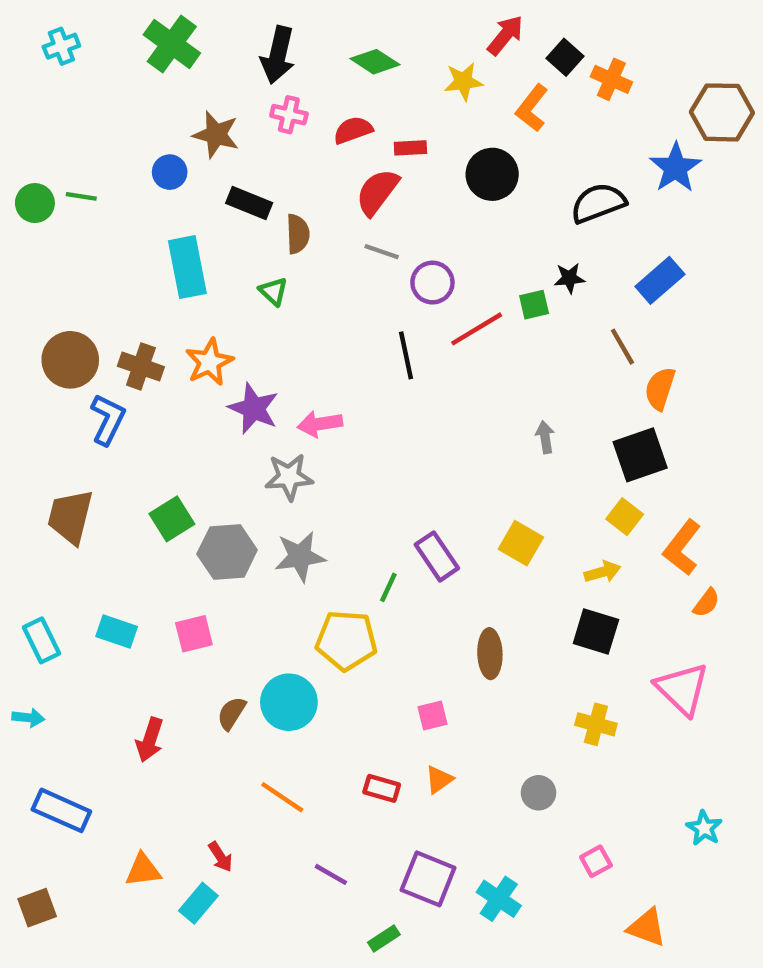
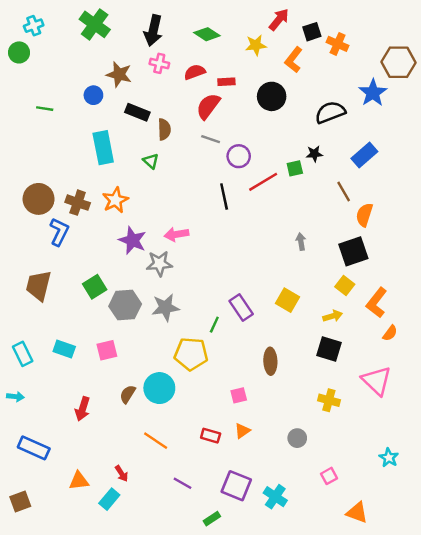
black square: (565, 57) -> (312, 32), turned 30
green circle: (35, 203) -> (19, 52), moved
purple star: (254, 408) -> (132, 240), moved

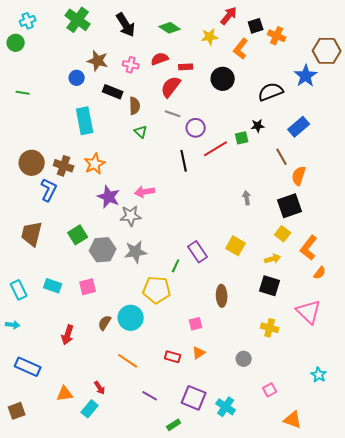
black arrow: (153, 31) -> (126, 25), turned -45
pink cross: (159, 63) -> (131, 65), moved
green line: (45, 109) -> (23, 93), moved
green triangle: (151, 161) -> (141, 132), moved

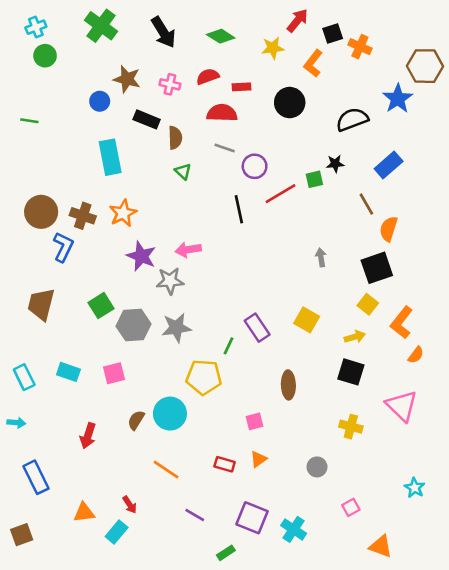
green circle: (16, 43) -> (45, 56), moved
red semicircle: (171, 87) -> (222, 113), turned 55
blue rectangle: (28, 367) -> (36, 477), turned 40

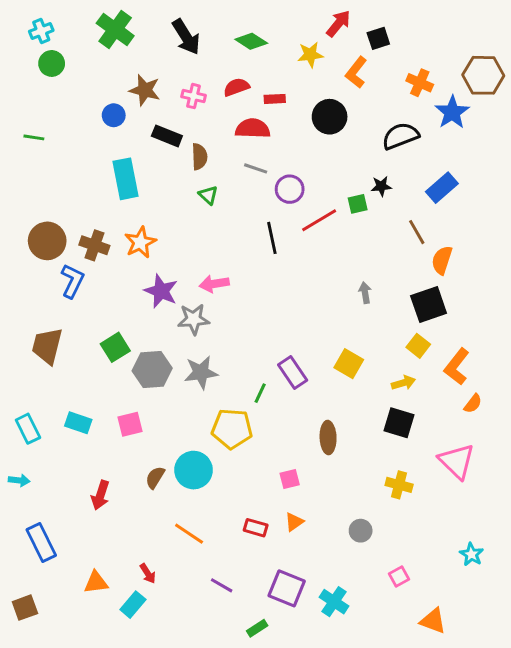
orange cross: (360, 47) -> (420, 83), moved

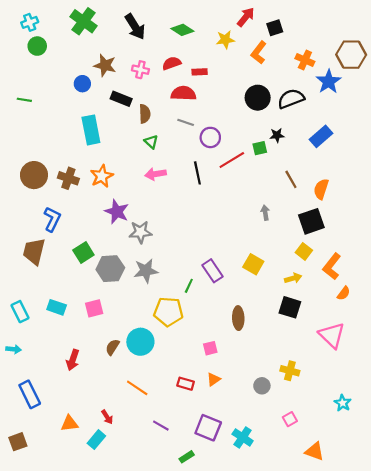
black circle: (330, 117) -> (258, 98), moved
brown line: (417, 232) -> (291, 179), moved
blue L-shape: (72, 281) -> (52, 219), moved
pink arrow: (214, 284) -> (155, 174), moved
yellow cross: (399, 485) -> (290, 371), moved

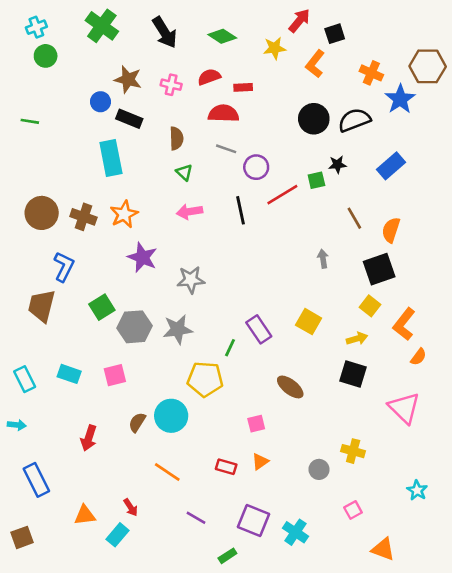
black rectangle: (121, 99) -> (129, 119), moved
gray star: (140, 232) -> (191, 280), moved
brown ellipse: (238, 318) -> (290, 387), turned -50

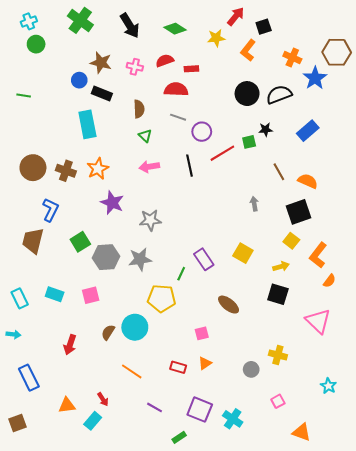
orange semicircle: (391, 230) -> (308, 181), turned 96

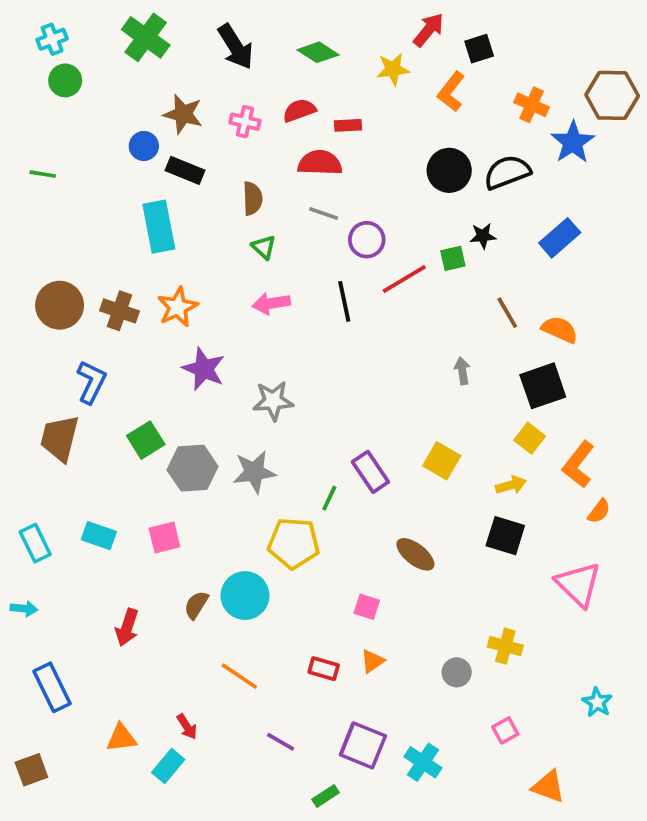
pink square: (202, 333) -> (367, 607), turned 32

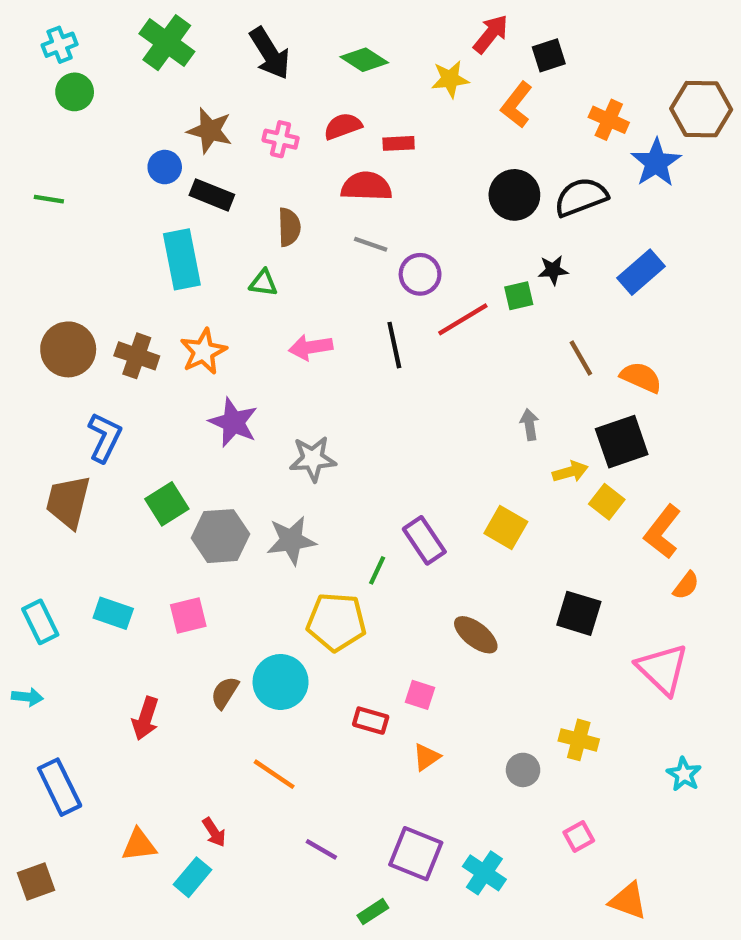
green triangle: (264, 247) -> (263, 283), moved, turned -35
yellow arrow: (511, 485) -> (570, 472), moved
red rectangle: (324, 669) -> (371, 721), moved
cyan star: (597, 702) -> (684, 774), moved

